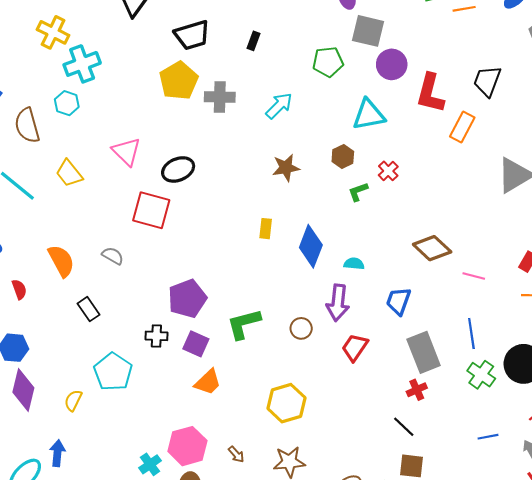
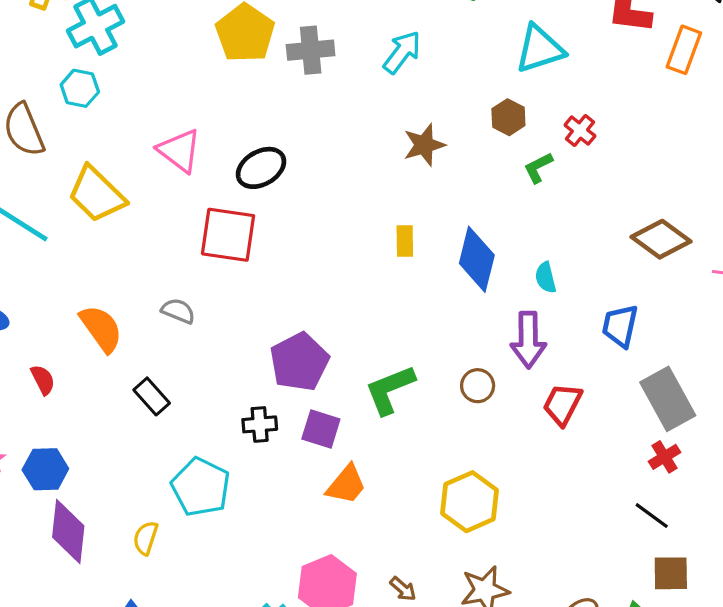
yellow trapezoid: (69, 173) -> (97, 194), size x1.4
cyan semicircle: (354, 264) -> (546, 278), turned -102

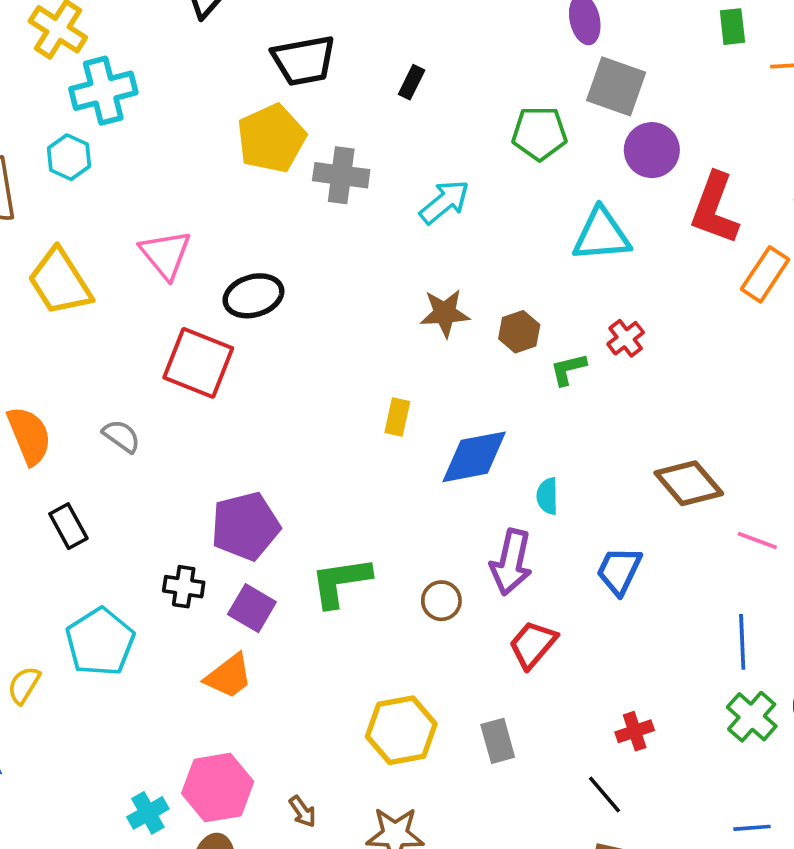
brown hexagon: (508, 117) -> (519, 332), moved
blue diamond: (477, 259) -> (474, 457), turned 52
gray rectangle: (668, 399) -> (498, 741), moved, size x0.6
orange trapezoid: (346, 485) -> (229, 676), moved

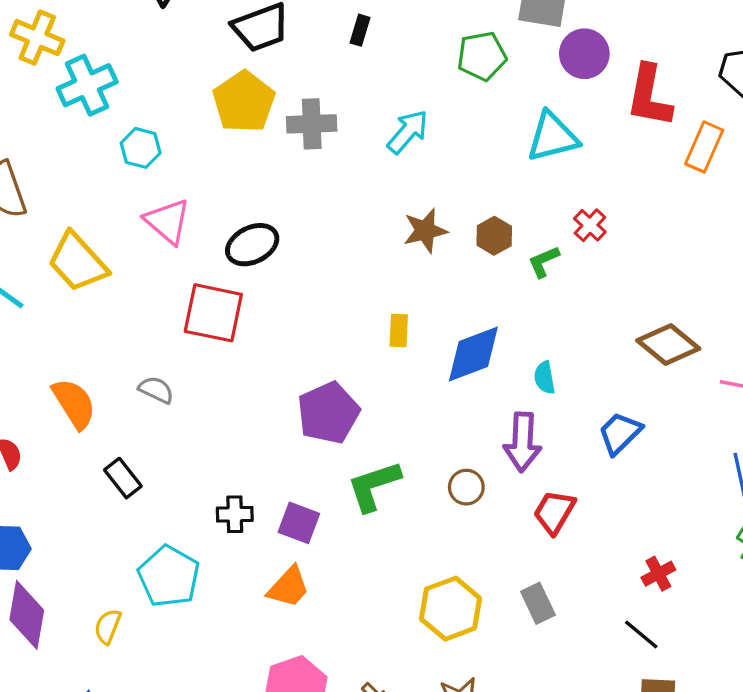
cyan hexagon: (69, 157) -> (141, 148), moved
purple pentagon: (245, 526) -> (328, 413), moved
blue trapezoid: (619, 571) -> (620, 433), turned 30

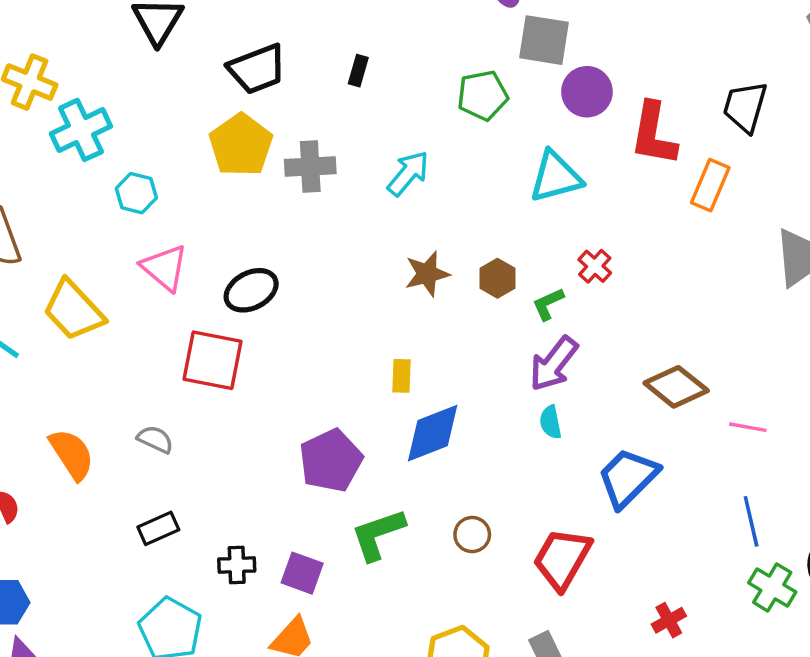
blue diamond: (473, 354) -> (433, 433), moved
blue trapezoid: (620, 433) -> (628, 478), size x1.4
purple arrow: (522, 442) -> (554, 364), moved, turned 36
black rectangle: (123, 478) -> (158, 528), moved, turned -75
red trapezoid: (554, 512) -> (562, 559), size x1.4

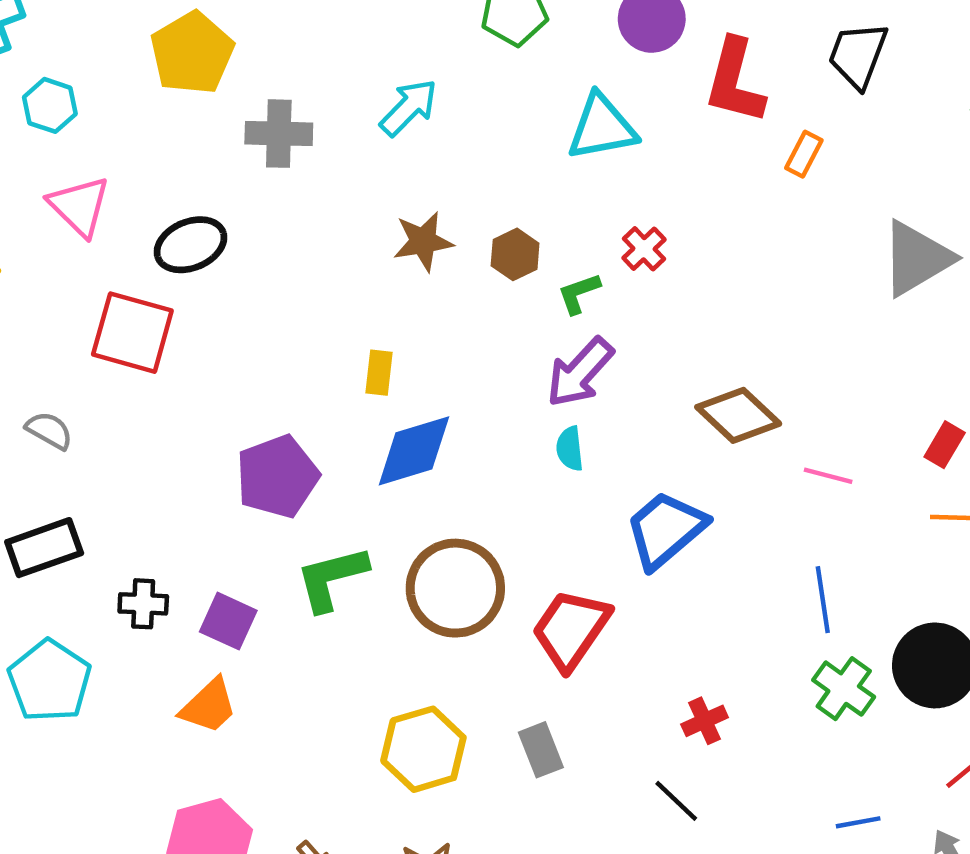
gray cross: (310, 167) -> (279, 134), moved
orange rectangle: (710, 185) -> (804, 154), size x0.7
black rectangle: (158, 528) -> (44, 548), size x1.4
brown circle: (472, 535) -> (455, 588), size x2.0

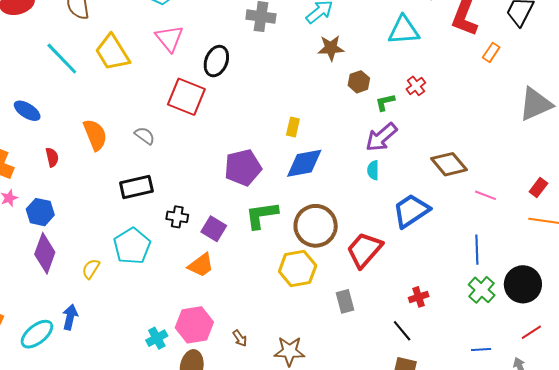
brown star: (423, 241) -> (331, 48), moved
black ellipse: (190, 245) -> (216, 61), turned -52
yellow hexagon: (423, 749) -> (298, 269), moved

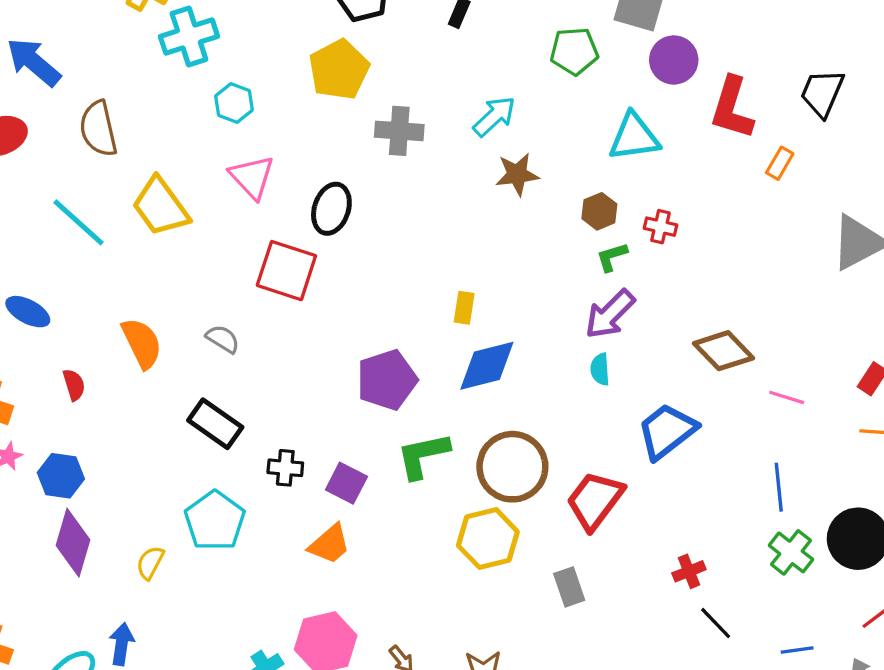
brown hexagon: (359, 82) -> (599, 211), moved
red cross: (416, 86) -> (661, 227), turned -36
black rectangle: (136, 187) -> (215, 424), turned 52
black line: (402, 331) -> (716, 623), moved

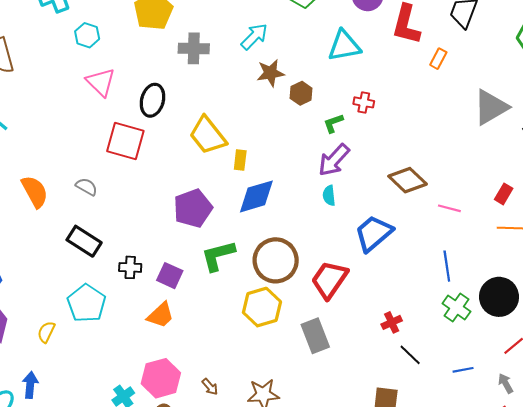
yellow trapezoid: (161, 207) -> (208, 135), moved
brown hexagon: (599, 211) -> (301, 93), moved
gray rectangle: (569, 587) -> (315, 336), size x1.4

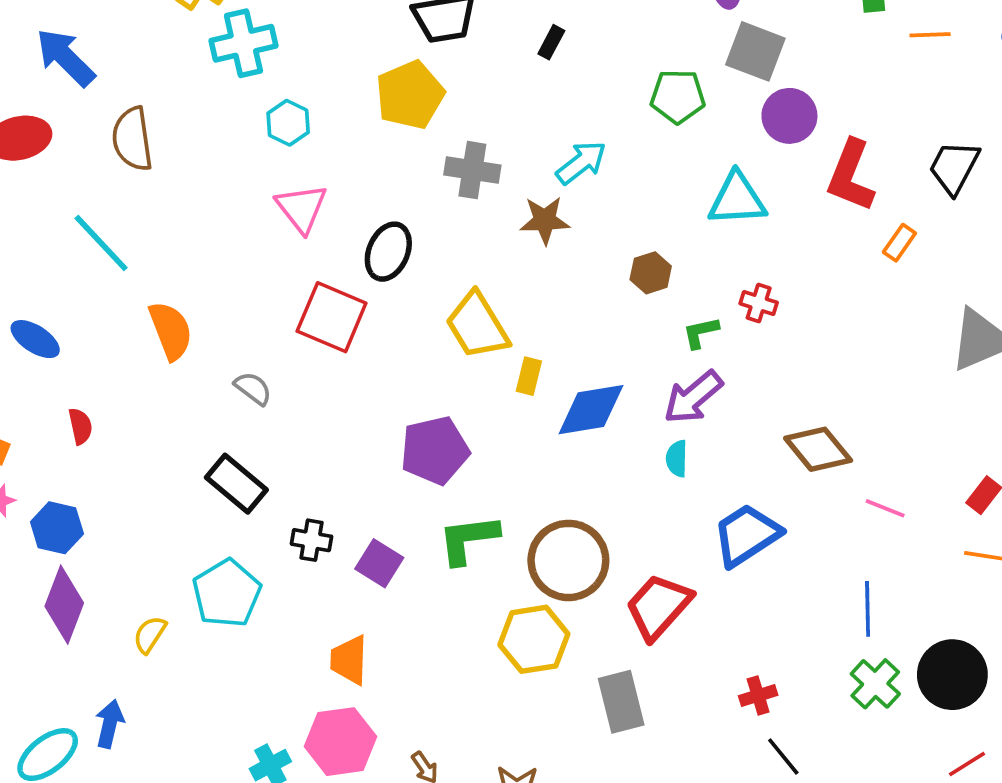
brown star: (270, 73) -> (545, 220), moved
orange semicircle: (35, 192) -> (171, 331), moved
blue diamond: (256, 196) -> (591, 410), moved
orange trapezoid: (161, 315) -> (349, 660), moved, turned 128

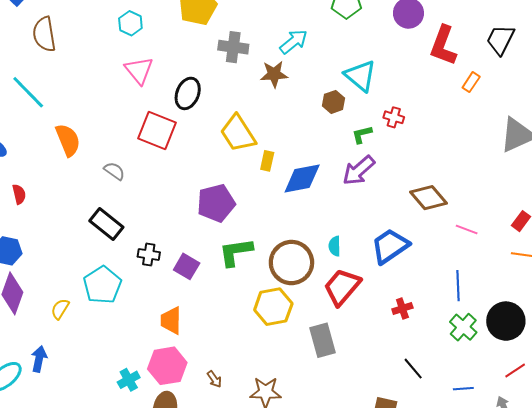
cyan triangle: (737, 199) -> (360, 76), moved, turned 44
cyan semicircle: (677, 459) -> (335, 246), moved
red cross: (758, 695) -> (402, 309), moved

